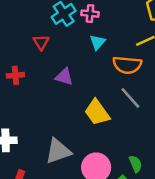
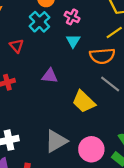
pink cross: (90, 14) -> (72, 17), moved, turned 32
red triangle: (41, 42) -> (17, 46), moved

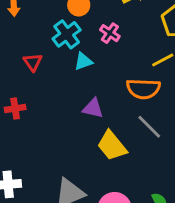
cyan triangle: (73, 41) -> (83, 61), moved, turned 32
purple triangle: (50, 76) -> (93, 108), moved

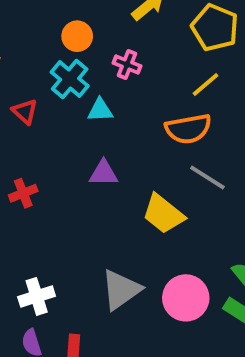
cyan triangle: (83, 61) -> (100, 110), turned 30
red triangle: (33, 62) -> (25, 112), moved
purple triangle: (93, 108) -> (104, 173), moved

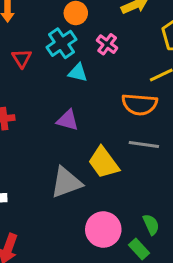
gray line: (207, 178) -> (144, 144), turned -40
gray triangle: (121, 290) -> (66, 182), moved

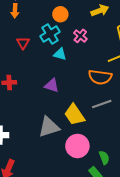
gray line: (144, 144) -> (102, 104), turned -30
pink circle: (103, 230) -> (77, 146), moved

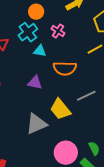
orange semicircle: (100, 77) -> (65, 68), moved
pink circle: (77, 146) -> (66, 153), moved

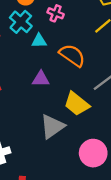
orange semicircle: (65, 68) -> (72, 55), turned -135

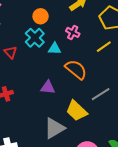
pink cross: (56, 13) -> (73, 32), moved
cyan triangle: (39, 41) -> (55, 49), moved

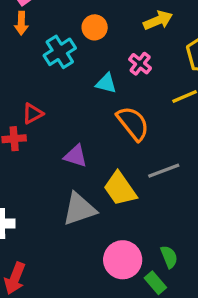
cyan cross: (35, 38) -> (60, 52), moved
red triangle: (10, 52) -> (33, 113), moved, turned 32
purple triangle: (48, 87) -> (76, 156), moved

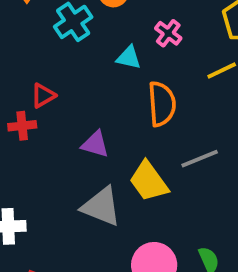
orange semicircle: (133, 123) -> (162, 104), turned 36
gray triangle: (79, 209) -> (101, 207), turned 42

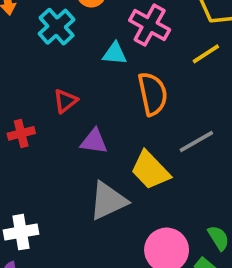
pink cross: (168, 33) -> (150, 25), size x1.5
red triangle: (43, 96) -> (65, 101), moved
gray triangle: (101, 207) -> (108, 201), turned -39

